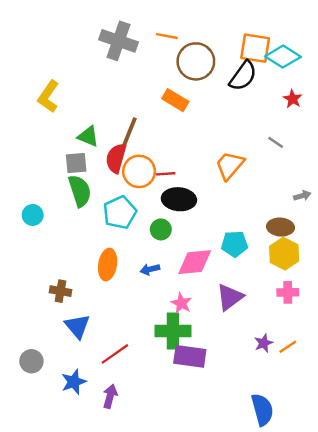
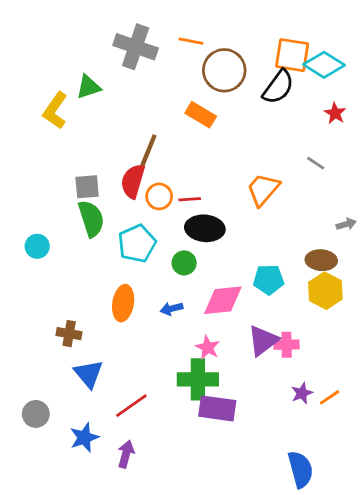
green triangle: (88, 136) -> (88, 87), moved, turned -40
orange circle: (139, 171) -> (159, 196), size x0.7
pink cross: (288, 292) -> (287, 345), moved

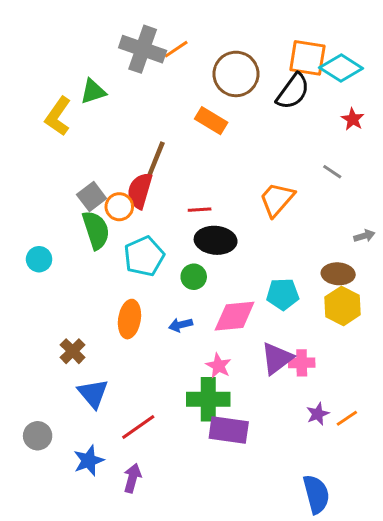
orange line: (191, 41) -> (176, 49), moved, turned -45
gray square: (87, 187) -> (92, 196), turned -32
orange circle: (159, 196) -> (119, 207), moved
brown cross: (69, 334) -> (73, 351), turned 35

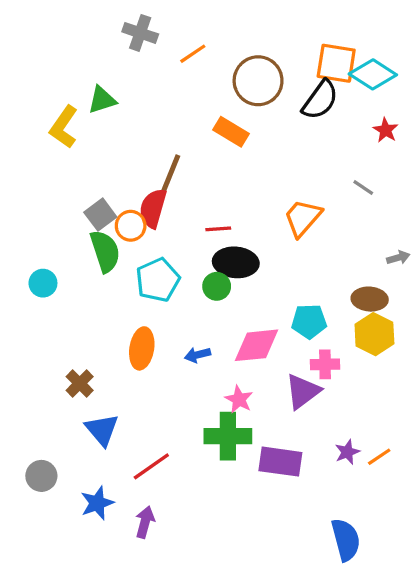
gray cross: (143, 49) -> (140, 33), moved, size x0.7
green circle: (194, 277) -> (217, 286), moved
pink cross: (302, 363) -> (325, 364), moved
purple rectangle: (229, 430) -> (280, 462), moved

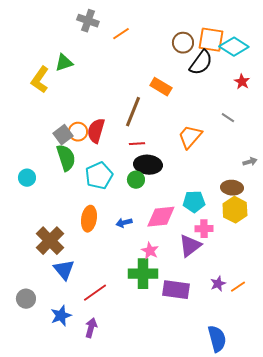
brown circle: (258, 81) -> (183, 43), moved, size x0.7
orange rectangle: (231, 132) -> (161, 87), moved
brown line: (169, 178) -> (133, 112), moved
orange circle: (131, 226) -> (78, 132), moved
brown cross: (80, 383) -> (50, 241), size x1.6

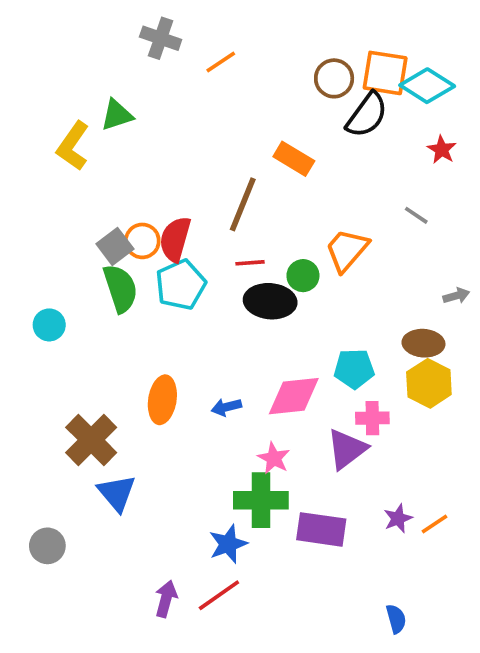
cyan pentagon: (99, 176) -> (181, 285), moved
green circle: (136, 180) -> (303, 276), moved
red line: (95, 293) -> (219, 595), moved
blue star: (61, 316) -> (228, 544), moved
blue semicircle: (217, 339) -> (396, 619), size x0.6

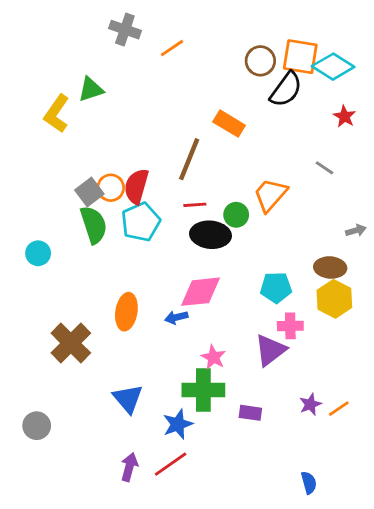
pink diamond: (294, 396) -> (201, 292), moved
blue triangle: (117, 493) -> (128, 399), moved
purple rectangle: (321, 529) -> (250, 413), size x0.6

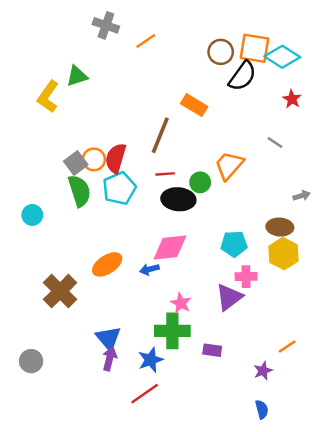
orange ellipse: (126, 312) -> (107, 264), turned 48
purple star: (310, 404) -> (263, 371), moved
purple arrow: (129, 467) -> (110, 359), moved

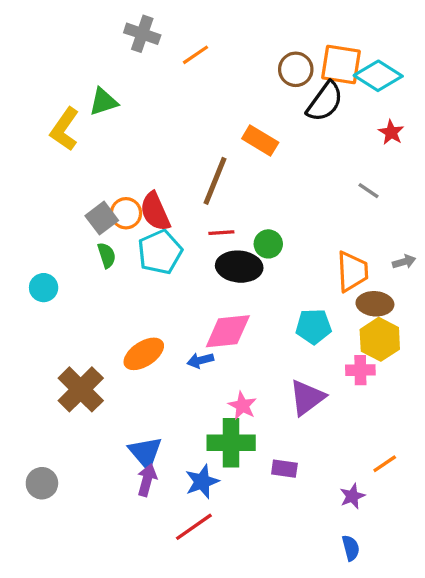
red semicircle: (116, 158) -> (155, 212), turned -40
orange trapezoid: (229, 165) -> (352, 271), moved, turned 136
green semicircle: (79, 191) -> (107, 255), size x0.6
pink cross: (246, 277) -> (360, 370), moved

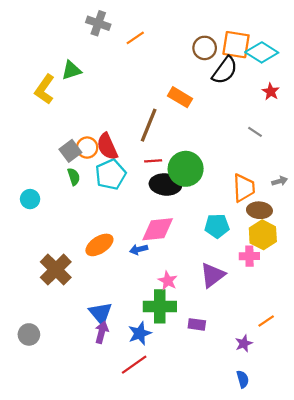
green circle: (268, 244) -> (186, 169), size x1.8

